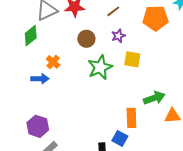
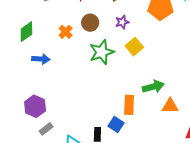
green diamond: (31, 36) -> (26, 32), moved
yellow square: (132, 59) -> (134, 47), turned 36
orange cross: (53, 62) -> (66, 32), moved

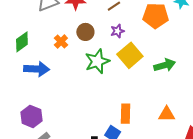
yellow square: (134, 47) -> (130, 55), size x1.4
blue arrow: (41, 59) -> (37, 69), size x1.4
green arrow: (153, 87) -> (165, 65), moved

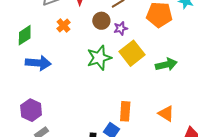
brown circle: (85, 32) -> (101, 21), moved
orange cross: (61, 41) -> (63, 25), moved
orange triangle: (167, 114) -> (166, 114), turned 30

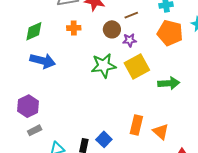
orange cross: (63, 25) -> (74, 28), turned 32
orange rectangle: (125, 111) -> (136, 125), moved

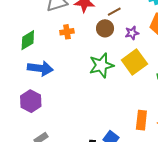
brown line: (131, 15) -> (114, 12), moved
purple star: (130, 40) -> (132, 33), moved
purple hexagon: (28, 106) -> (31, 101), moved

